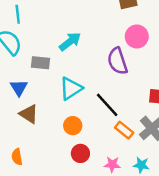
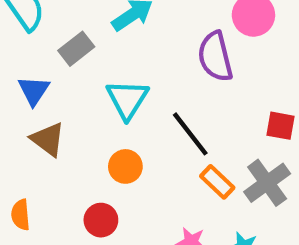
gray rectangle: (41, 63) -> (76, 49), turned -48
cyan triangle: (71, 88) -> (127, 99), turned -30
red circle: (80, 153) -> (101, 220), moved

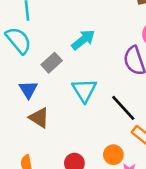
orange circle: (125, 166) -> (113, 155), moved

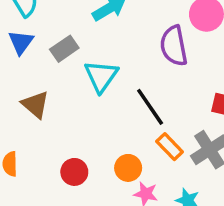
gray rectangle: (52, 63) -> (64, 49), moved
blue triangle: (28, 90) -> (21, 42), moved

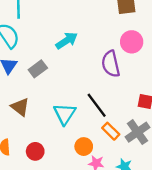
cyan triangle: (101, 76) -> (65, 114), moved
red circle: (74, 172) -> (35, 151), moved

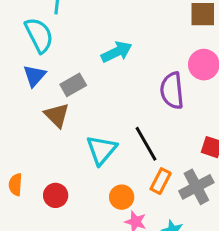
brown triangle: (20, 107) -> (57, 115), moved
orange rectangle: (111, 131) -> (161, 181), turned 66

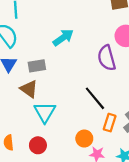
gray rectangle: (73, 85) -> (37, 66), turned 30
cyan triangle: (101, 150) -> (45, 112), moved

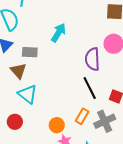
cyan arrow: (63, 38) -> (59, 33), turned -36
black line: (95, 98) -> (90, 88), moved
cyan triangle: (45, 112) -> (27, 94), turned -35

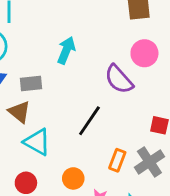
purple semicircle: (92, 59) -> (119, 79), turned -30
black line: (90, 88) -> (89, 121), moved, turned 70
orange circle: (57, 125) -> (73, 178), moved

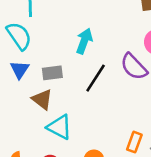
black line: (89, 121) -> (96, 78), moved

